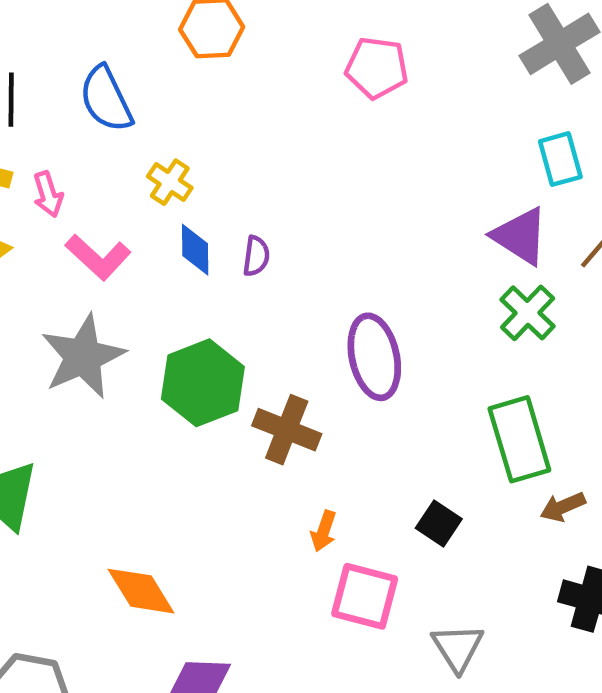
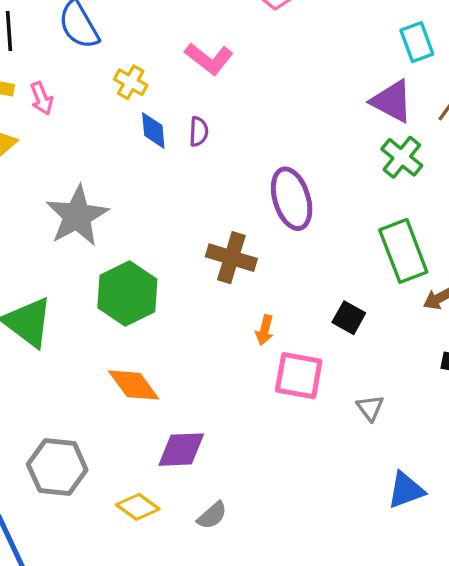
pink L-shape: (98, 257) -> (209, 59), moved
green hexagon: (203, 383) -> (127, 293), moved
gray triangle: (458, 648) -> (370, 408), size x0.7

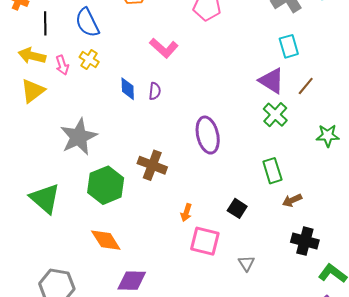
yellow cross: (131, 82) -> (89, 60), moved
green rectangle: (403, 251) -> (272, 171), size x0.7
brown cross: (231, 258) -> (152, 165), moved

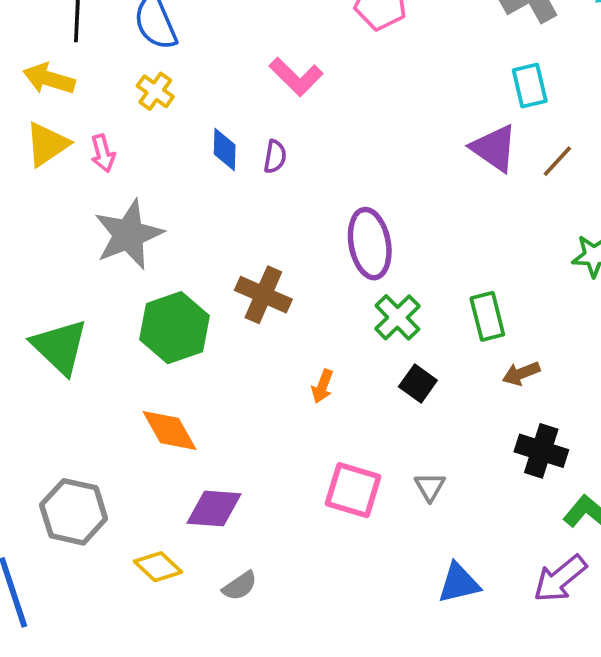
pink arrow: (62, 65) -> (103, 153), moved
green cross: (275, 115) -> (397, 317), moved
pink square: (205, 241) -> (353, 490), moved

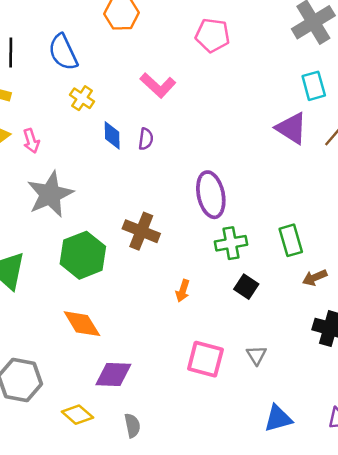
yellow cross: (155, 91) -> (82, 98), moved
green cross: (397, 317) -> (231, 243), turned 36
gray semicircle: (240, 586) -> (132, 426), turned -65

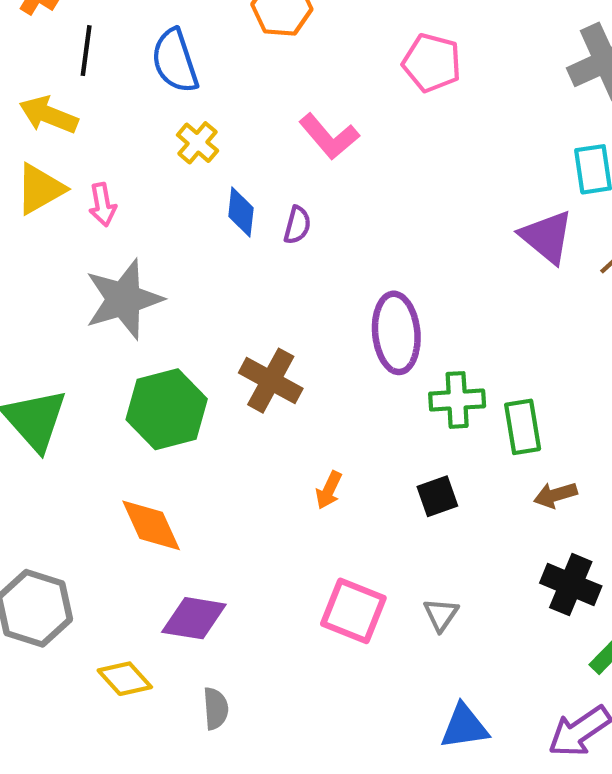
green cross: (231, 243) -> (457, 400), moved
black square: (246, 287) -> (437, 496), turned 30

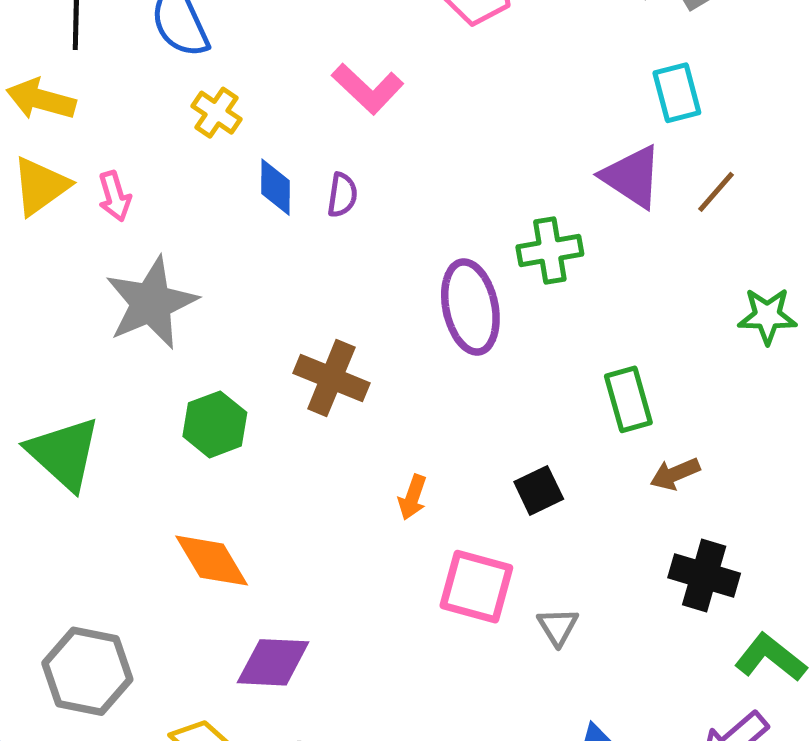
green cross: (457, 400) -> (550, 250), moved
green hexagon: (167, 409) -> (215, 424), size x0.7
pink square: (353, 611) -> (476, 587), moved

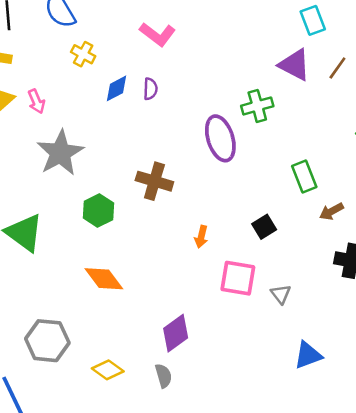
blue diamond: (276, 187) -> (117, 88), turned 68
purple diamond: (273, 662) -> (176, 333), moved, turned -33

